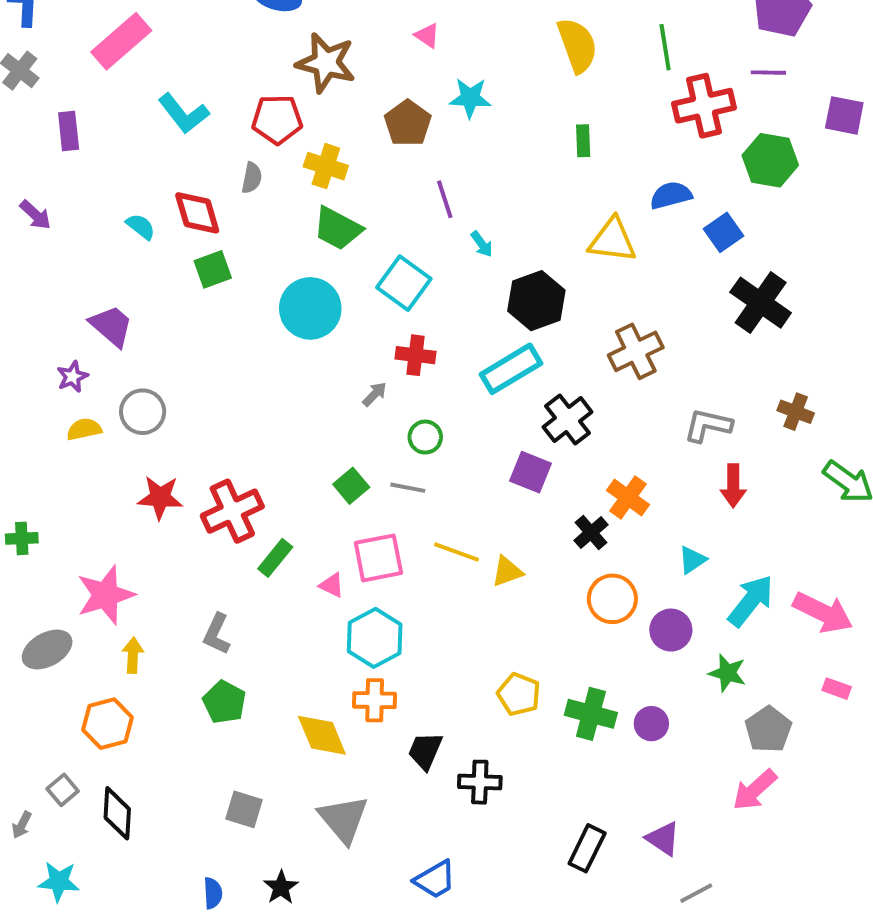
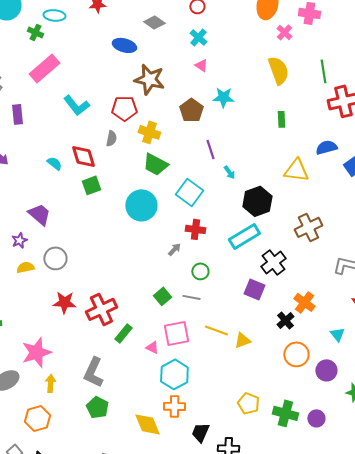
cyan triangle: (692, 560) -> (337, 334), turned -35
gray L-shape: (217, 634) -> (93, 372), size x1.4

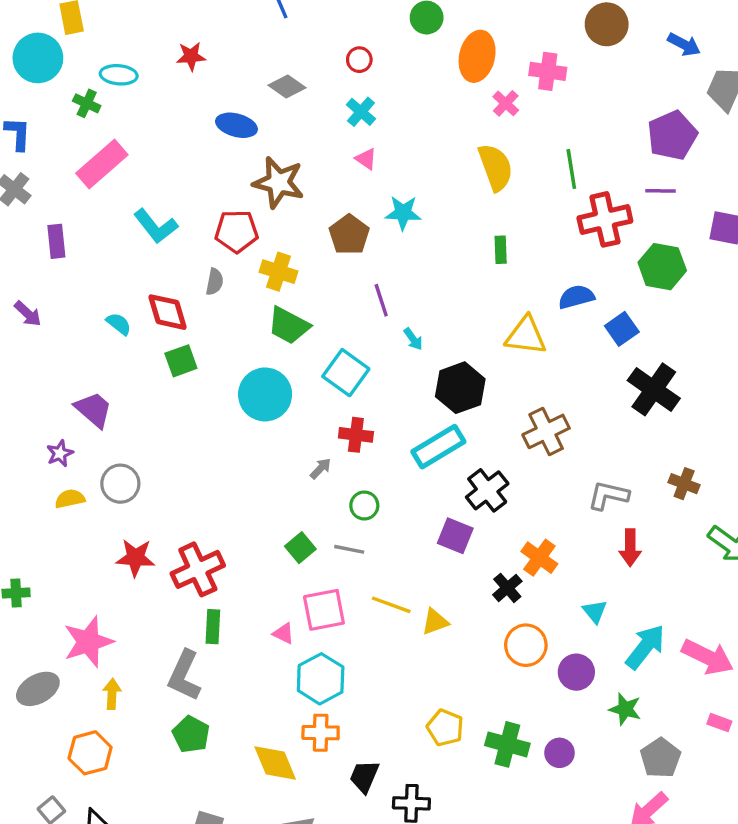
green rectangle: (123, 333) -> (213, 627), moved, turned -36

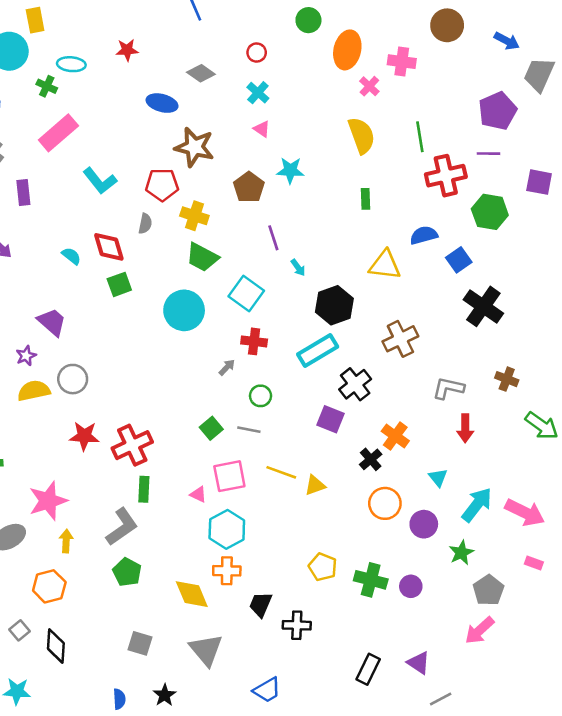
yellow semicircle: (70, 499) -> (34, 391), size x1.4
gray L-shape: (184, 675) -> (122, 527), turned -150
green star: (625, 709) -> (461, 553), turned 30

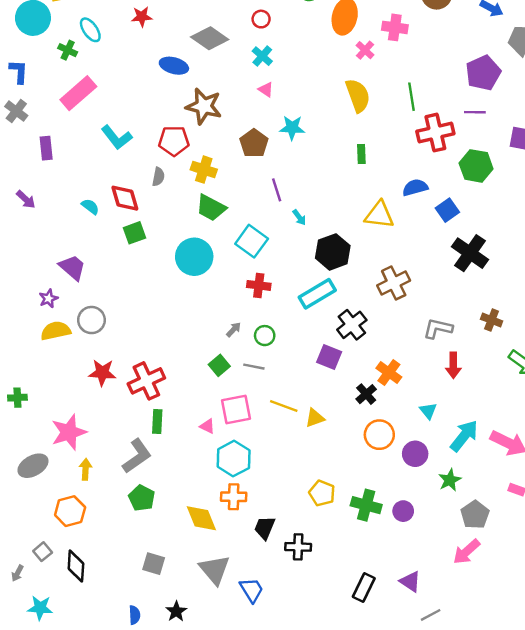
cyan ellipse: (71, 64) -> (90, 30), turned 50
gray diamond: (201, 73) -> (210, 38), size x1.4
gray arrow: (227, 367) -> (234, 330), moved
blue trapezoid: (267, 690) -> (252, 590), moved, turned -92

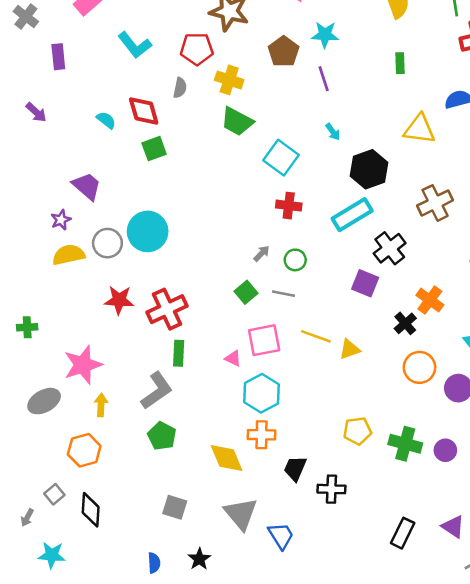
purple line: (277, 190) -> (324, 79), moved
cyan circle: (194, 257) -> (148, 231), moved
yellow pentagon: (322, 493) -> (357, 431), turned -30

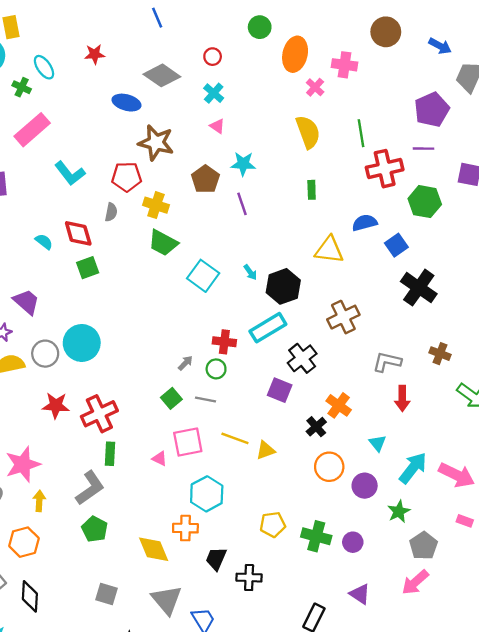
cyan arrow: (333, 132) -> (250, 272), moved
red cross: (289, 206) -> (224, 342), moved
cyan hexagon: (262, 393) -> (207, 494), moved
purple triangle: (453, 527) -> (360, 594), moved

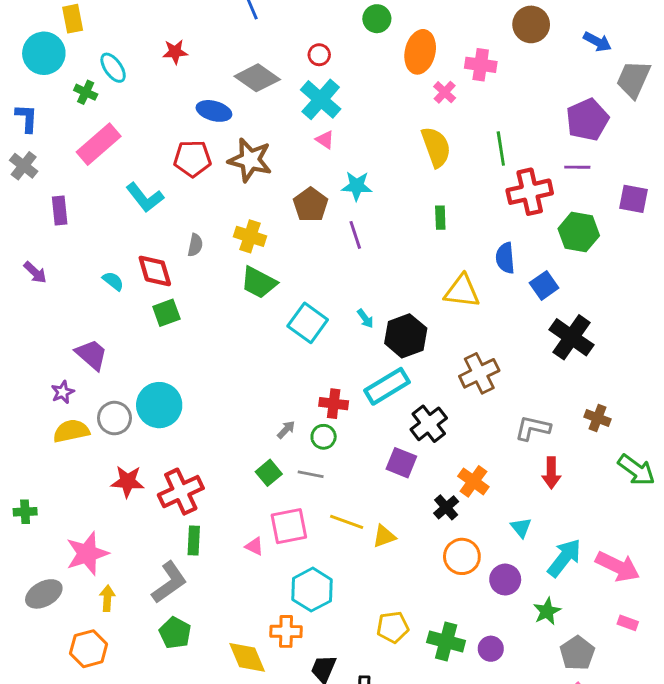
cyan cross: (214, 93) -> (321, 99), size x1.6
red pentagon: (126, 177) -> (192, 159), moved
blue semicircle: (365, 223) -> (505, 258), turned -80

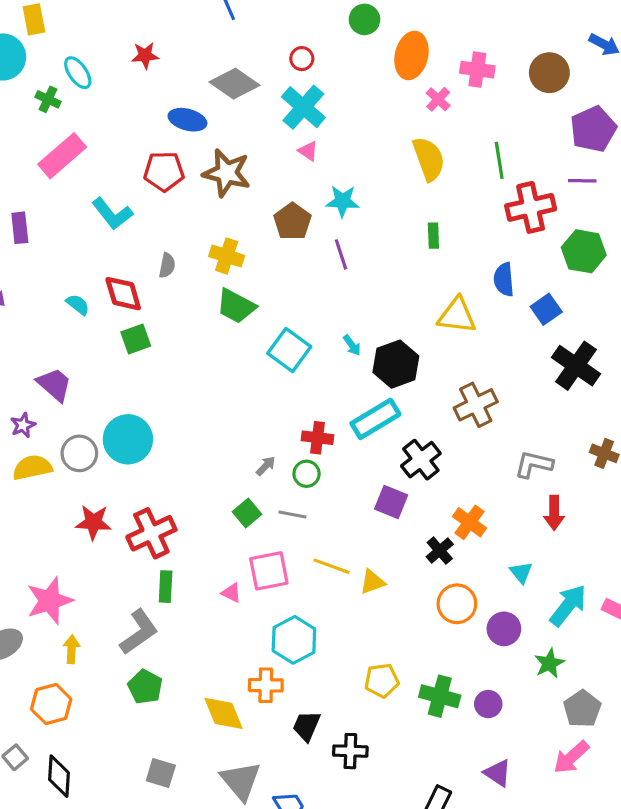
brown circle: (531, 24) -> (549, 73), moved

